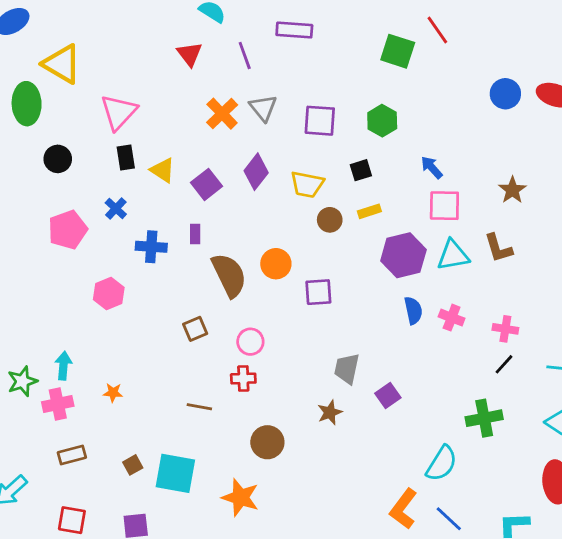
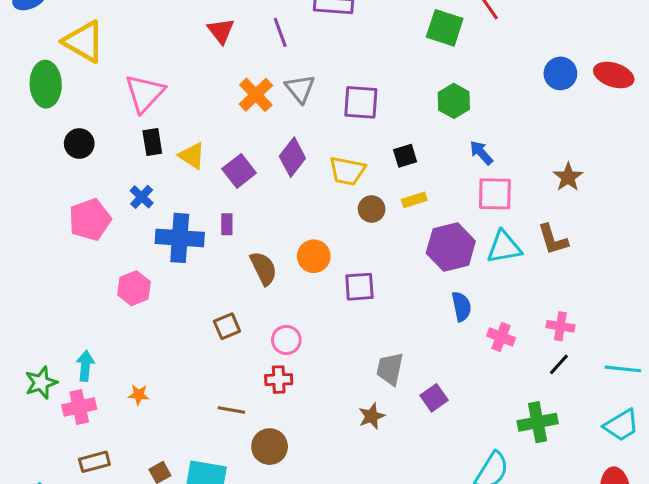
green hexagon: (382, 121) -> (454, 101), moved
blue cross: (151, 247) -> (180, 238), size x1.4
brown semicircle: (229, 275) -> (263, 268), size x0.7
pink cross: (452, 318) -> (501, 337), moved
brown circle: (267, 442) -> (270, 447), moved

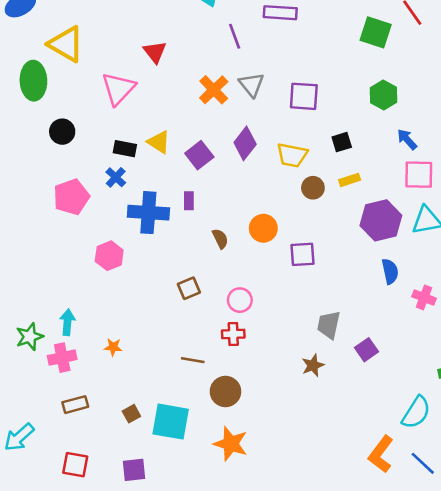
red triangle: (221, 31) -> (155, 52), moved
black rectangle: (152, 142) -> (125, 149), moved, turned -70
brown semicircle: (263, 268) -> (220, 239), size x0.7

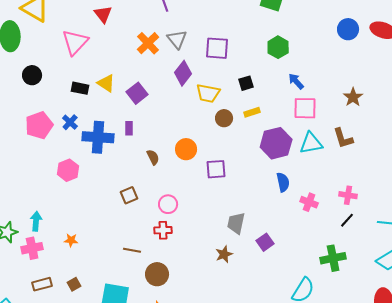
purple diamond: (245, 143) -> (183, 73), moved
blue cross: (116, 177) -> (70, 122), moved
brown square: (131, 414) -> (74, 284), moved

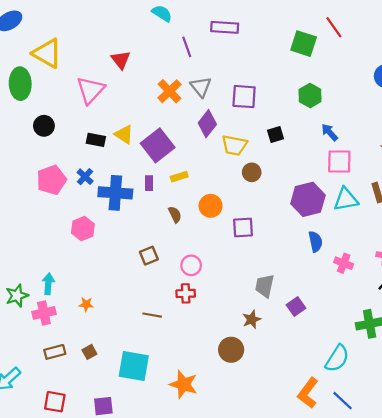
purple square: (137, 93) -> (158, 145), size x1.4
yellow rectangle: (252, 112) -> (179, 177), moved
brown circle: (157, 274) -> (231, 350), moved

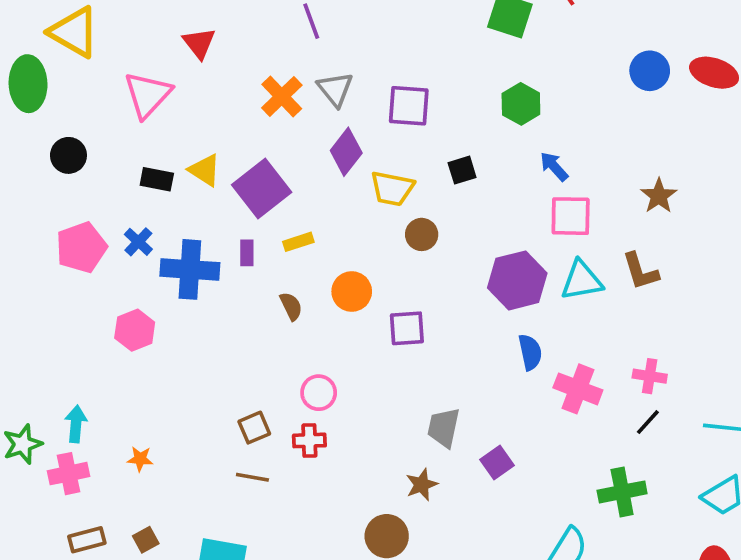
brown square: (149, 256) -> (254, 428), moved
pink cross: (344, 263) -> (578, 389), size x1.4

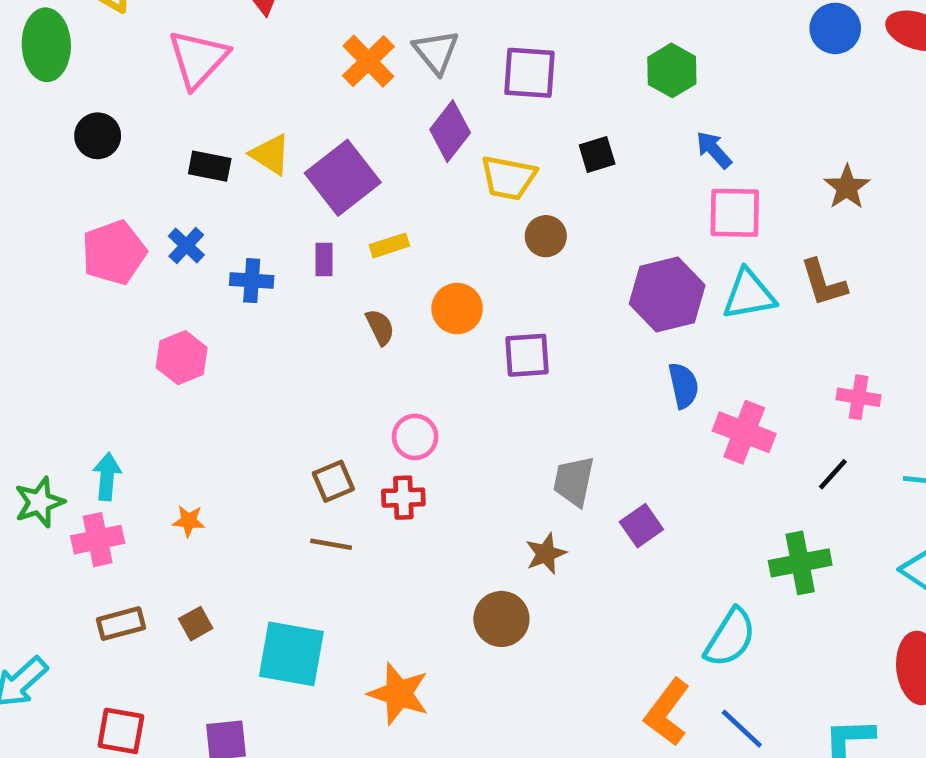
blue cross: (190, 269) -> (252, 281), size x0.6
pink cross: (650, 376) -> (859, 397), moved

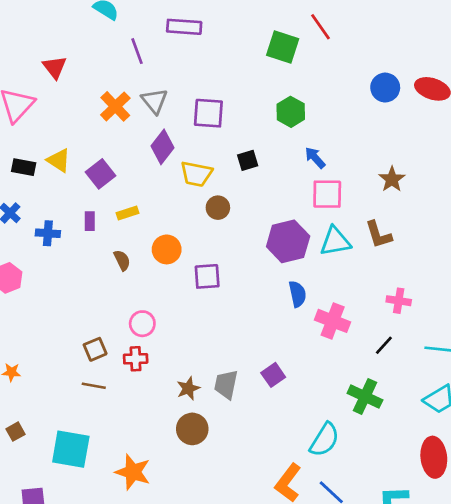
purple square: (343, 178) -> (101, 174), size x0.7
gray trapezoid: (574, 481) -> (226, 384), moved
brown star: (546, 554) -> (188, 388), moved
green cross: (800, 563) -> (365, 397), turned 36

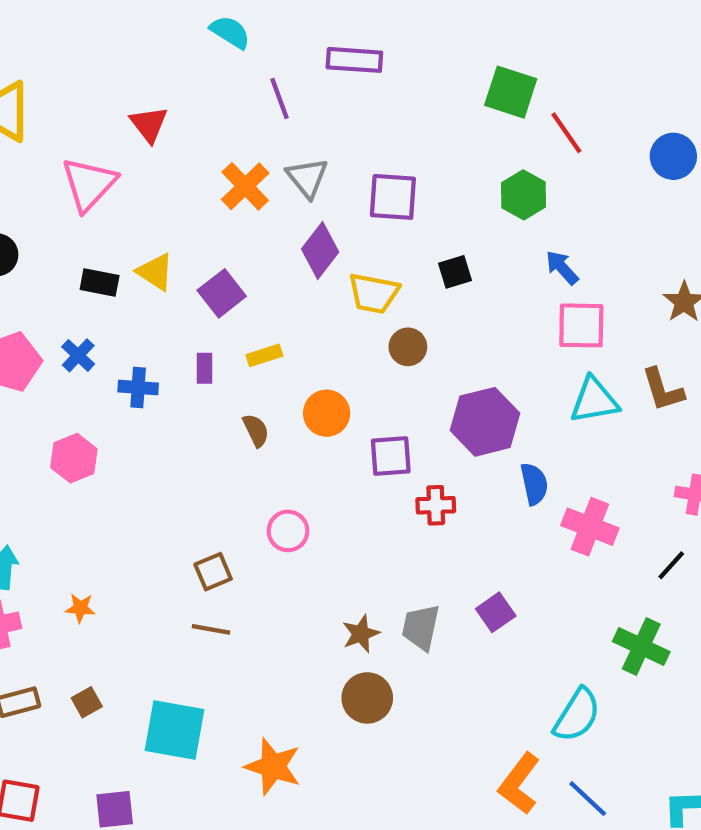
red line: (320, 27) -> (566, 133), moved
purple hexagon: (288, 241) -> (485, 422), moved
red cross: (136, 359) -> (436, 505), moved

